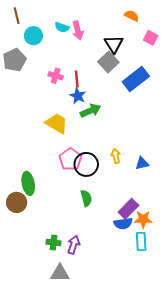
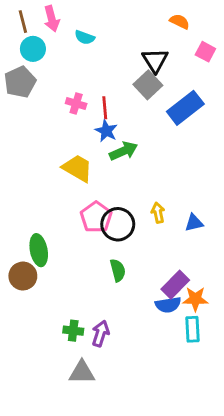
pink arrow: (78, 30) -> (52, 19), moved
cyan circle: (33, 36) -> (33, 49), moved

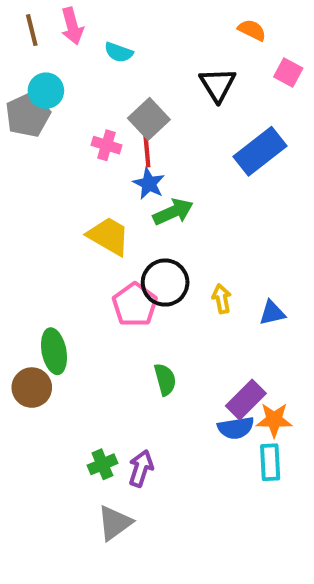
cyan circle: (33, 49) -> (46, 91), moved
gray square: (148, 85) -> (149, 119), moved
black circle: (118, 224) -> (165, 283), moved
green cross: (73, 331) -> (102, 464), turned -30
gray triangle: (82, 372) -> (115, 523), turned -36

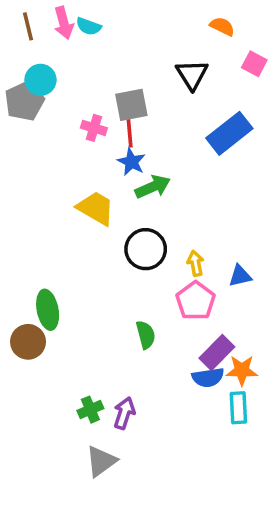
cyan semicircle: (119, 52) -> (89, 26), moved
gray square: (149, 119) -> (131, 105), turned 32
pink pentagon: (135, 305) -> (196, 301), moved

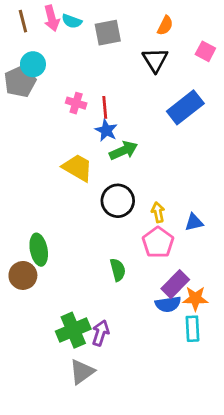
orange semicircle: (222, 26) -> (165, 25), moved, turned 90
gray square: (131, 105) -> (108, 33), moved
green cross: (90, 410) -> (73, 330), size x1.6

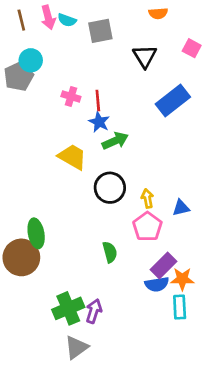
orange semicircle: (165, 25) -> (158, 13), moved, turned 60
brown circle: (23, 275) -> (21, 257), size x1.4

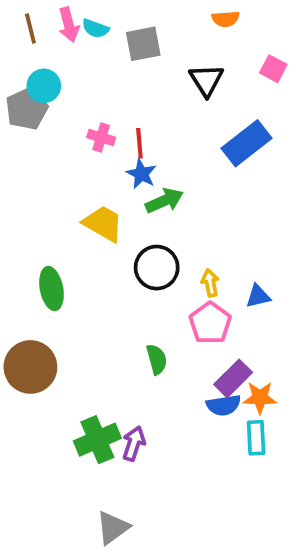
green ellipse: (36, 233) -> (51, 289), moved
gray triangle: (76, 347) -> (113, 528), moved

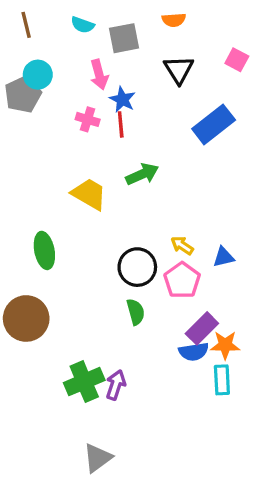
orange semicircle: (225, 19) -> (174, 20), moved
pink arrow: (69, 25) -> (99, 75), moved
blue star: (141, 174) -> (122, 100), moved
black circle: (157, 268) -> (137, 267), moved
yellow arrow: (210, 283) -> (182, 245), turned -45

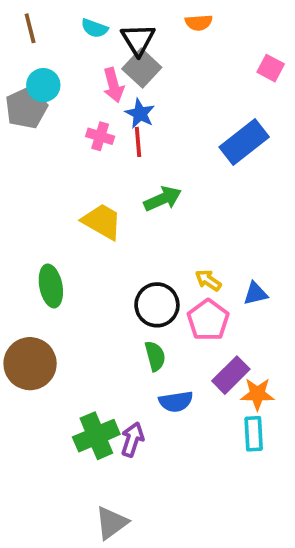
gray square: (124, 38) -> (142, 68), moved, turned -36
black triangle: (179, 70) -> (138, 40), moved
blue semicircle: (194, 352) -> (176, 402), moved

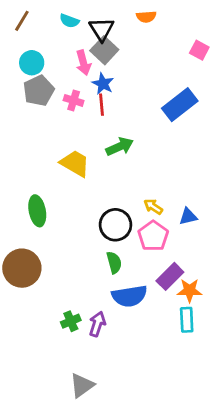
brown line: (30, 28) -> (22, 21), turned 45
gray pentagon: (26, 108) -> (39, 91), moved
blue semicircle: (176, 402) -> (129, 296), size x1.4
green cross: (96, 436) -> (71, 321), size x0.6

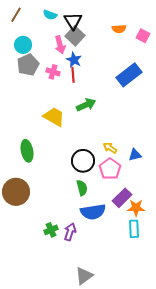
orange semicircle: (146, 17) -> (119, 29), moved
gray triangle: (82, 385) -> (84, 276), moved

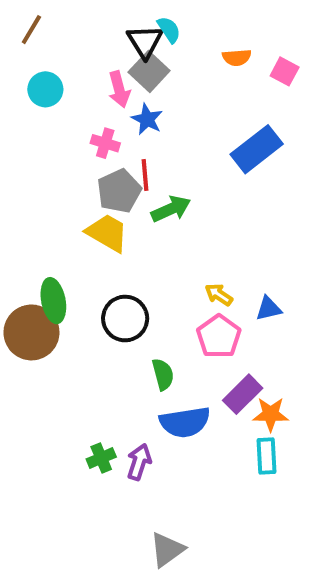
cyan semicircle: (50, 15) -> (169, 30), moved, turned -144
gray pentagon: (28, 65) -> (119, 191), moved
red line: (73, 75) -> (145, 175), moved
black circle: (83, 161) -> (125, 319), moved
brown circle: (16, 192) -> (31, 332), moved

